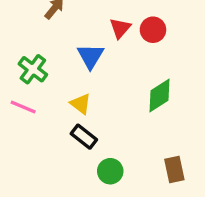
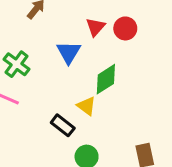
green diamond: (160, 96) -> (106, 79), moved
yellow triangle: (81, 104) -> (87, 106), moved

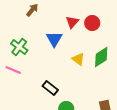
green diamond: (106, 79) -> (101, 57), moved
yellow triangle: (87, 106) -> (78, 59), moved

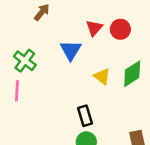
pink line: (13, 70) -> (17, 91), turned 70
black rectangle: (50, 88) -> (85, 116), moved, turned 35

